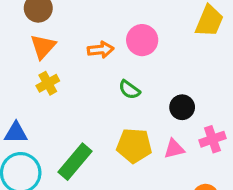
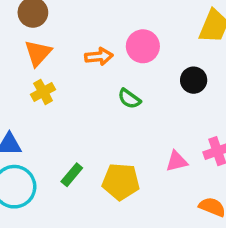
black circle: (182, 107) -> (194, 80), moved
yellow pentagon: (134, 146) -> (121, 182), moved
green rectangle: (75, 162) -> (72, 175), size x0.6

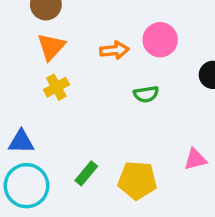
green semicircle: (129, 99) -> (146, 94), turned -45

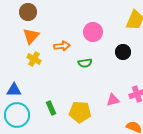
orange arrow: (114, 50) -> (62, 46), moved
yellow cross: (56, 87) -> (34, 59), turned -32
green rectangle: (86, 173) -> (51, 108), turned -64

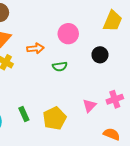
pink triangle: (113, 100) -> (89, 106), turned -32
yellow pentagon: (80, 112) -> (54, 118), turned -30

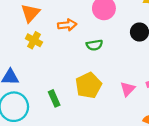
yellow pentagon: (54, 118) -> (88, 85), moved

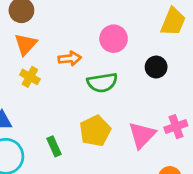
green semicircle: (94, 45) -> (102, 83), size x1.5
pink triangle: (128, 89) -> (142, 135), size x1.5

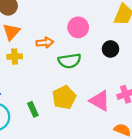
yellow cross: (30, 77) -> (15, 57), turned -32
pink triangle: (142, 135) -> (100, 101), turned -45

